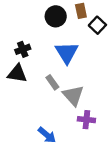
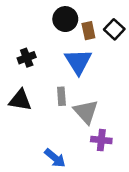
brown rectangle: (81, 11) -> (88, 31), moved
black triangle: (17, 73) -> (20, 100), moved
gray rectangle: (52, 82) -> (61, 96), turned 32

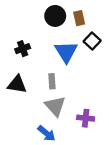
black square: (114, 29) -> (92, 41), moved
brown rectangle: (88, 31) -> (79, 18), moved
gray triangle: (86, 112) -> (55, 106), moved

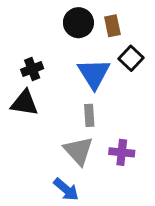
gray rectangle: (52, 81) -> (89, 115), moved
black triangle: (17, 84) -> (24, 103), moved
purple cross: (86, 118) -> (122, 152), moved

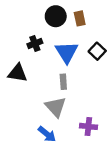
black square: (131, 58) -> (97, 51), moved
black cross: (32, 69) -> (35, 44), moved
purple cross: (122, 152) -> (88, 126), moved

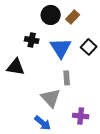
brown rectangle: (80, 18) -> (73, 17), turned 56
black cross: (35, 44) -> (32, 40), turned 32
gray rectangle: (63, 82) -> (67, 78), moved

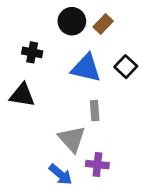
black cross: (32, 40) -> (32, 52), moved
blue triangle: (61, 48) -> (86, 68), turned -45
purple cross: (81, 116) -> (97, 165), moved

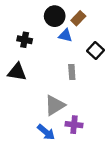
blue triangle: (86, 68) -> (65, 35), moved, size x0.6
gray rectangle: (95, 111) -> (72, 72), moved
gray triangle: (72, 139) -> (55, 105), turned 40

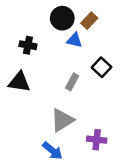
black square: (95, 50) -> (102, 67), moved
gray rectangle: (72, 72) -> (72, 82), moved, turned 32
purple cross: (74, 125) -> (97, 140), moved

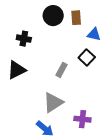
brown rectangle: (89, 21) -> (76, 18), turned -48
blue triangle: (75, 40) -> (94, 34), moved
black triangle: (19, 82) -> (17, 70), turned -36

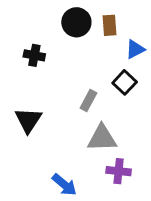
blue triangle: (94, 34) -> (135, 49), turned -40
black triangle: (17, 70) -> (28, 120), moved, turned -30
gray triangle: (53, 102) -> (102, 138), moved, turned 30

